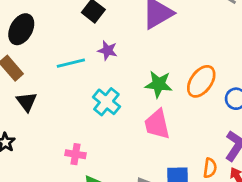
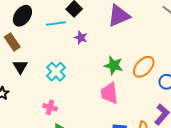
cyan line: (71, 63) -> (56, 24), moved
cyan cross: (106, 102) -> (56, 72), moved

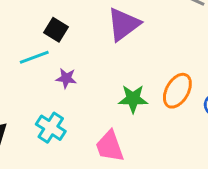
purple star: (81, 38) -> (66, 78), moved
pink trapezoid: (109, 93) -> (110, 146), moved

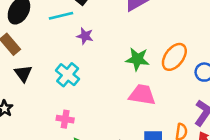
pink trapezoid: (110, 146) -> (142, 95), moved, turned 112

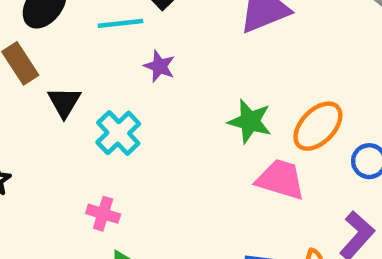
black triangle: (23, 73) -> (64, 102), moved
pink trapezoid: (142, 95) -> (280, 179), moved

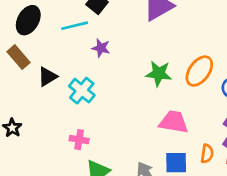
black triangle: (64, 102) -> (47, 77), turned 35
pink trapezoid: (280, 179) -> (174, 122), moved

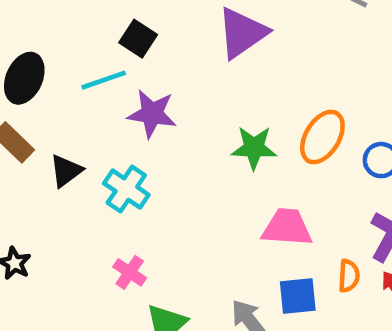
purple star: (101, 48) -> (152, 114), size x1.5
pink cross: (79, 140) -> (130, 272), turned 30

